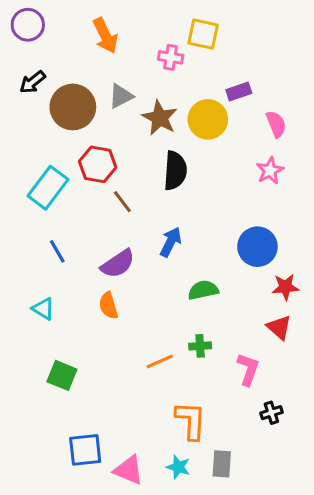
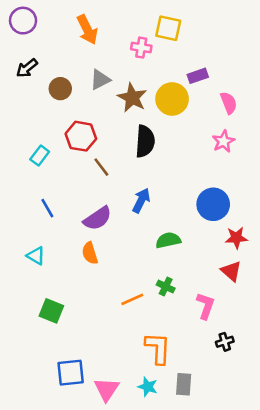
brown circle: (73, 107) -> (60, 89), size x0.6
cyan rectangle: (48, 188) -> (40, 155), size x0.6
green cross: (200, 346) -> (166, 287), turned 30
pink triangle: (129, 470) -> (107, 389), turned 40

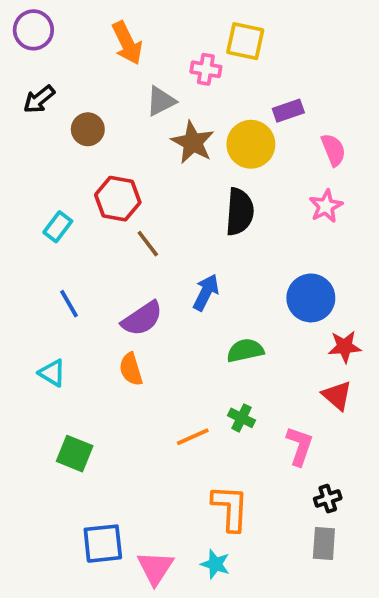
gray triangle: (100, 80) -> (161, 101), moved
black semicircle: (145, 141) -> (240, 212), moved
gray rectangle: (184, 384) -> (324, 544), moved

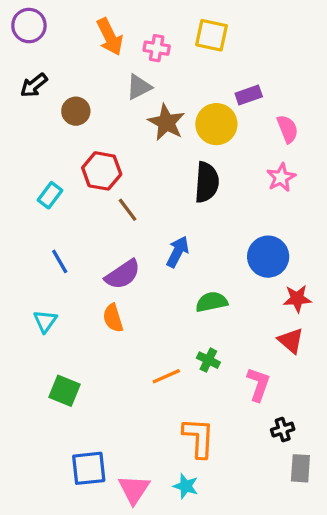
pink cross: (206, 69) -> (157, 48), moved
cyan triangle: (52, 373) -> (45, 321), turned 35
gray rectangle: (324, 544) -> (300, 468), moved

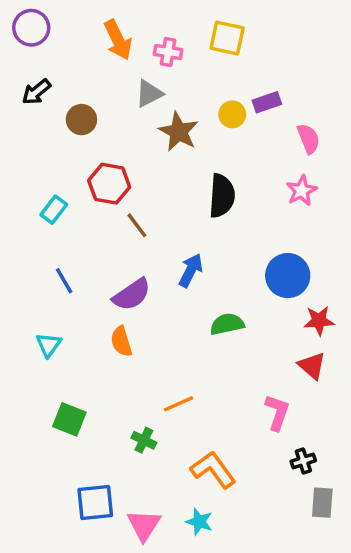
yellow circle: (216, 124) -> (232, 114), moved, size x0.6
green cross: (208, 360) -> (144, 440), moved
orange L-shape: (199, 438) -> (213, 470), turned -39

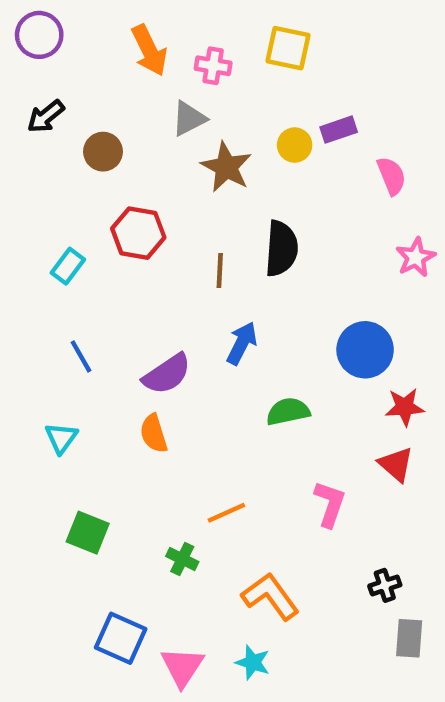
pink star: (302, 191) -> (416, 257), moved
brown line: (137, 225) -> (220, 271), moved, turned 40
pink L-shape: (277, 412) -> (330, 504), moved
blue square: (95, 503) -> (121, 638), turned 30

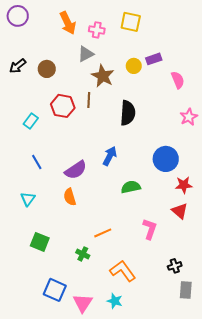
black arrow: (46, 116) -> (18, 66), moved
brown line: (220, 271) -> (89, 100), moved

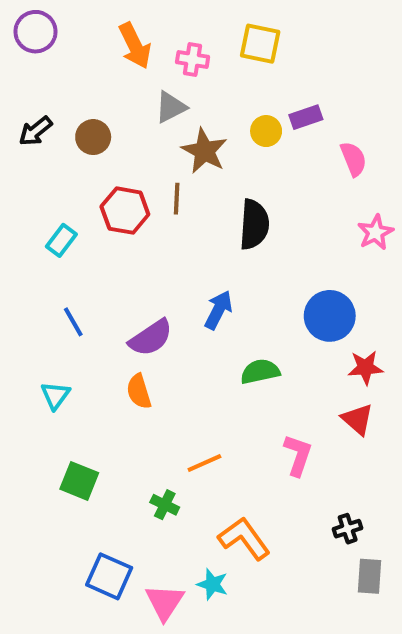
cyan star: (115, 301) -> (212, 584), moved

